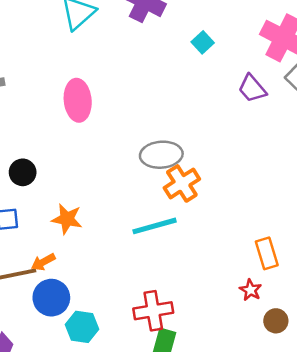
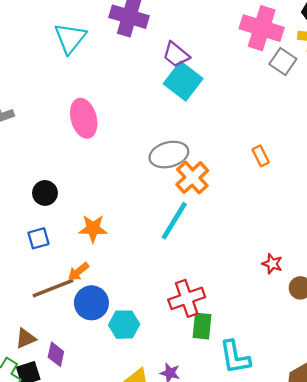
cyan square: (203, 42) -> (183, 81), moved, size x1.8
purple trapezoid: (252, 89) -> (176, 55), moved
cyan line: (155, 226) -> (174, 221), turned -33
orange rectangle: (267, 253) -> (261, 156), moved, size x0.7

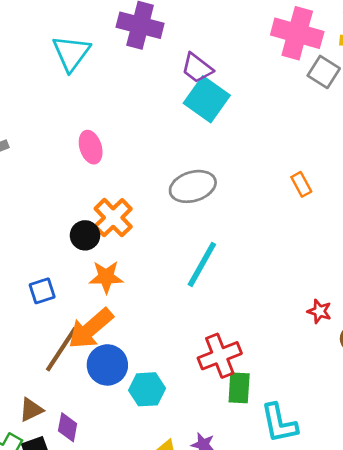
pink ellipse: (84, 118) -> (91, 147), size x0.7
orange cross: (192, 178) -> (113, 218), moved
black circle: (45, 193) -> (85, 235), moved
orange arrow: (78, 272) -> (91, 329), size x1.8
brown line: (53, 288) -> (61, 349), turned -33

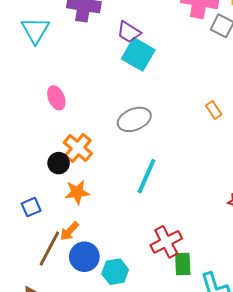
orange arrow: (91, 329) -> (69, 231), size x0.6

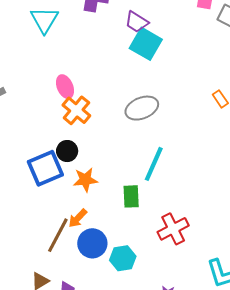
orange cross: (78, 148) -> (76, 110), moved
blue square: (31, 207) -> (45, 168), moved, size x1.8
green rectangle: (183, 264) -> (131, 196), moved

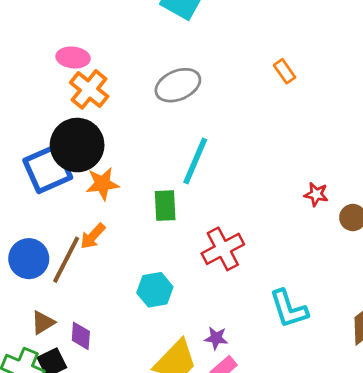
pink ellipse: (65, 87) -> (73, 58), turned -60
black circle: (67, 151) -> (77, 145), size x1.8
blue circle: (92, 243) -> (29, 259), moved

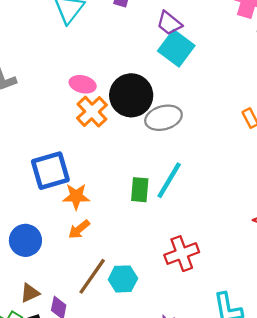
black circle: (77, 145) -> (131, 95), moved
orange star: (102, 184) -> (76, 196), moved
green rectangle: (165, 206) -> (140, 190), moved
brown line: (66, 260) -> (92, 276), moved

